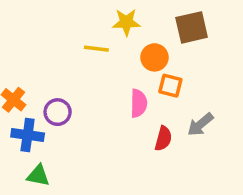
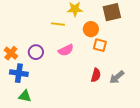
pink semicircle: (139, 103) -> (66, 50), moved, turned 63
purple circle: (58, 112) -> (36, 52), moved
gray arrow: (200, 124) -> (117, 77), moved

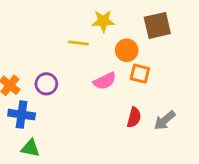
pink semicircle: (66, 50) -> (105, 81), moved

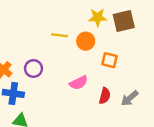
yellow star: (103, 21) -> (98, 17), moved
orange circle: (127, 50) -> (86, 41), moved
pink semicircle: (105, 81) -> (79, 83), moved

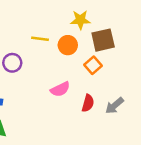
brown square: (124, 21) -> (103, 40), moved
orange square: (109, 60) -> (93, 65), turned 35
purple circle: (33, 68) -> (12, 63), moved

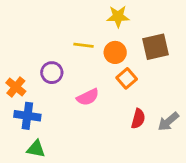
yellow star: (80, 20) -> (118, 16), moved
orange square: (93, 65) -> (127, 78), moved
pink semicircle: (60, 89) -> (88, 97), moved

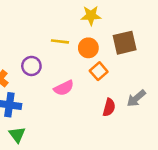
gray arrow: (168, 122) -> (136, 98), moved
green triangle: (36, 149) -> (17, 135), turned 42

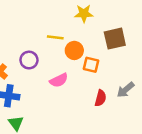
orange circle: (88, 48) -> (74, 50), moved
orange square: (99, 71) -> (91, 65), turned -35

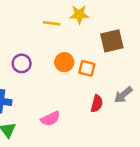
yellow line: (55, 37) -> (52, 23), moved
orange circle: (74, 50) -> (64, 62), moved
pink semicircle: (59, 80) -> (50, 119), moved

